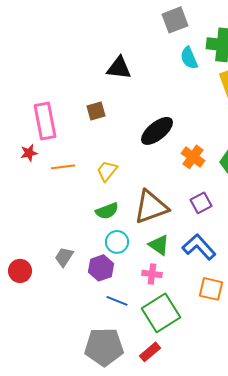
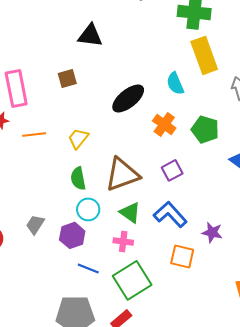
cyan semicircle: (189, 58) -> (175, 83), moved
green semicircle: (107, 211) -> (78, 178), turned 100

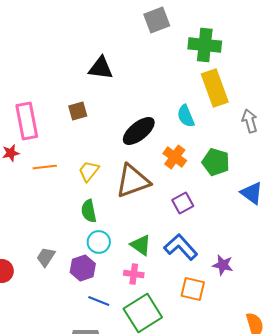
brown triangle: (122, 174) -> (133, 181), moved

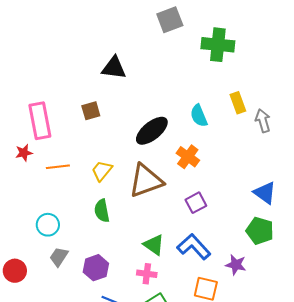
yellow rectangle: (215, 88) -> (238, 103), moved, size x0.6
green pentagon: (216, 162) -> (260, 231), moved
cyan circle: (99, 242) -> (48, 225), moved

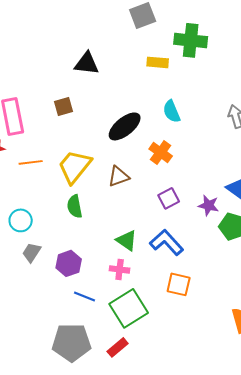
yellow rectangle: (238, 103) -> (158, 62), moved, turned -65
yellow trapezoid: (102, 171) -> (75, 166), size x1.6
brown triangle: (146, 181) -> (119, 176), size x0.6
purple star: (236, 265) -> (209, 205), moved

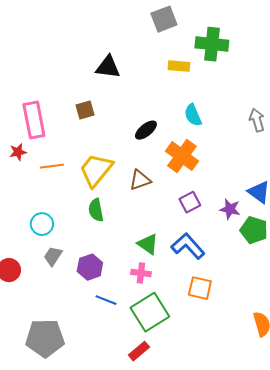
black ellipse: (125, 126) -> (146, 130), size x0.7
orange cross: (161, 152) -> (182, 156), size x1.4
gray pentagon: (72, 342) -> (45, 338), moved

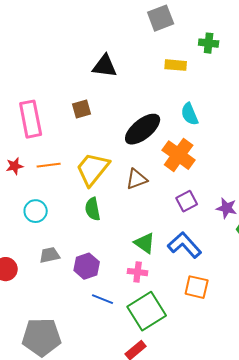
green cross: (212, 44) -> (209, 43), size x0.6
black ellipse: (146, 130) -> (143, 129), size x1.6
red star: (18, 152) -> (15, 166), moved
cyan circle: (42, 224) -> (36, 211), moved
gray trapezoid: (53, 256) -> (50, 255), turned 45

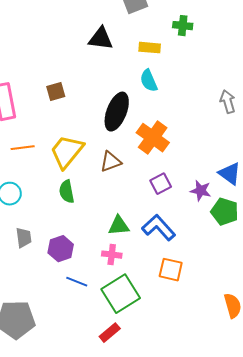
black triangle: (105, 66) -> (101, 39), moved
cyan semicircle: (190, 114) -> (149, 81), moved
black ellipse: (143, 129) -> (117, 112), turned -30
green triangle: (145, 243) -> (119, 226), turned -40
gray trapezoid: (50, 255) -> (24, 238), turned 95

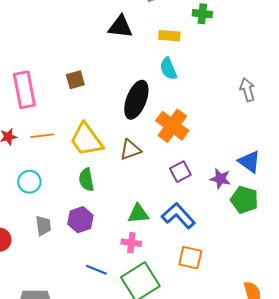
yellow trapezoid: (67, 152) -> (86, 140), turned -75
purple hexagon: (61, 249) -> (80, 220), moved

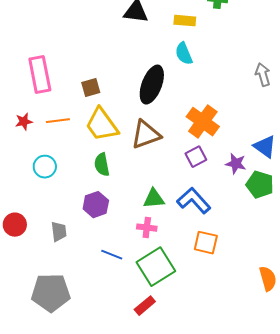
brown square: (75, 80) -> (91, 88), moved
orange cross: (172, 126) -> (203, 122), moved
brown triangle: (130, 150) -> (146, 135), size x1.4
gray trapezoid: (43, 226) -> (59, 232), moved

